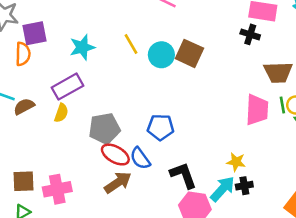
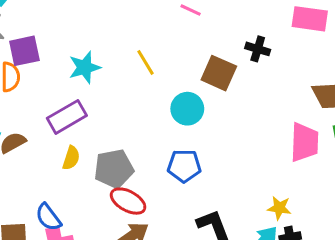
black cross: (250, 34) -> (258, 49), moved
cyan circle: (161, 55) -> (187, 109), moved
yellow semicircle: (61, 113) -> (71, 158), moved
blue semicircle: (140, 158) -> (48, 217), moved

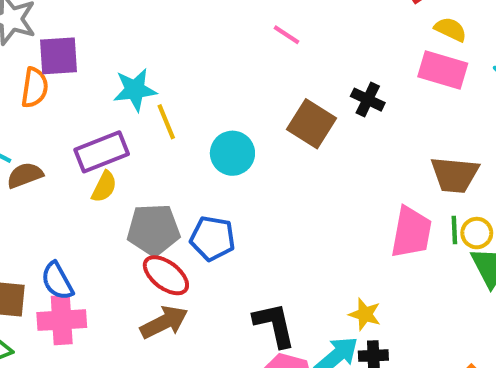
yellow line: (145, 62) -> (166, 122), moved
cyan circle: (187, 109) -> (232, 153), moved
yellow semicircle: (71, 158) -> (104, 187), moved
blue pentagon: (184, 166) -> (213, 238), moved

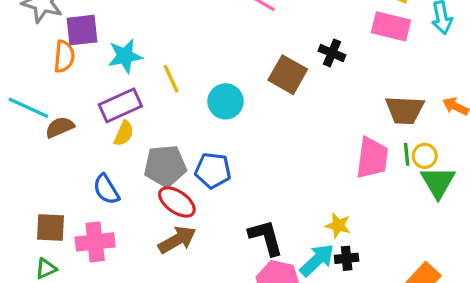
cyan star: (135, 90) -> (125, 56), moved
blue semicircle: (57, 281) -> (106, 189), moved

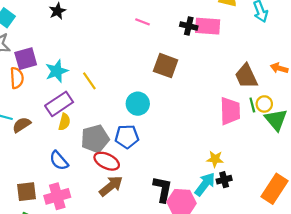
pink rectangle: (391, 26) -> (208, 26), moved
black cross: (332, 53) -> (189, 26), moved
cyan circle: (226, 101) -> (138, 104), moved
brown trapezoid: (405, 110) -> (246, 76), turned 72
black L-shape: (266, 238) -> (163, 189), moved, turned 36

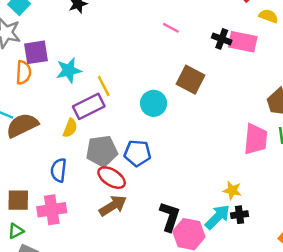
purple rectangle: (59, 104) -> (89, 106), moved
cyan circle: (138, 104) -> (154, 103), moved
brown semicircle: (22, 125) -> (22, 125), size x1.5
blue semicircle: (59, 161) -> (59, 170), turned 40

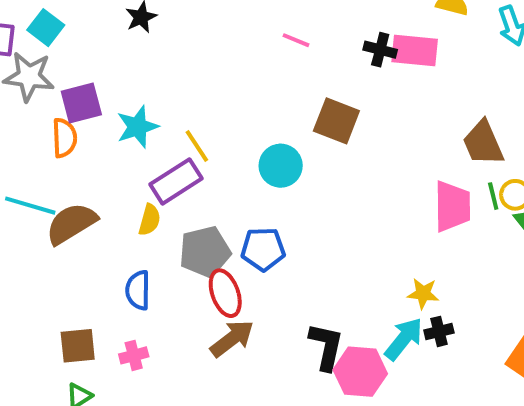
red ellipse: (112, 178) -> (225, 293), turned 44
pink cross: (52, 210) -> (134, 355), size x0.6

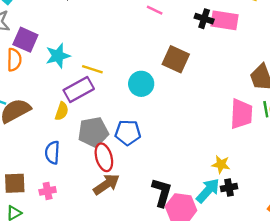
purple square: (81, 103) -> (25, 40), turned 35
yellow line: (197, 146) -> (92, 69), turned -42

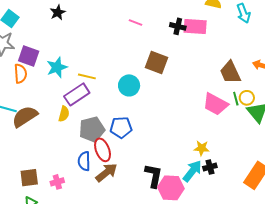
pink trapezoid: (241, 114) -> (215, 104), turned 120
blue semicircle: (52, 152) -> (84, 161), moved

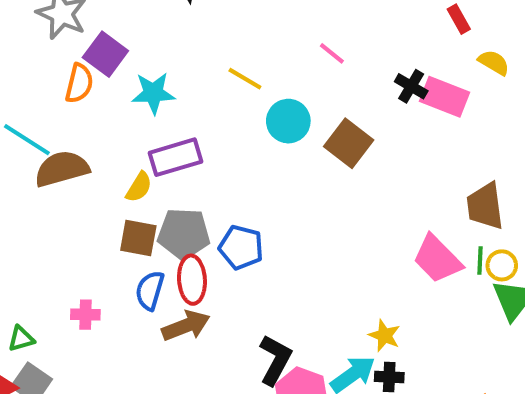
yellow line: (87, 76) -> (245, 79), moved
cyan circle: (129, 85) -> (288, 121), moved
brown square: (29, 178) -> (138, 238), moved

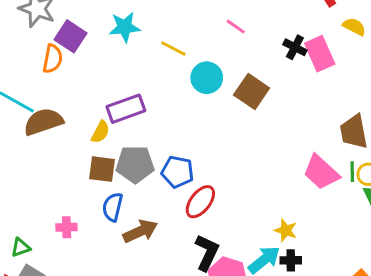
cyan star: (153, 93) -> (125, 27), moved
pink rectangle: (444, 97) -> (320, 54), turned 48
red ellipse: (192, 280) -> (200, 202), moved, turned 44

